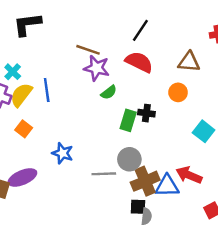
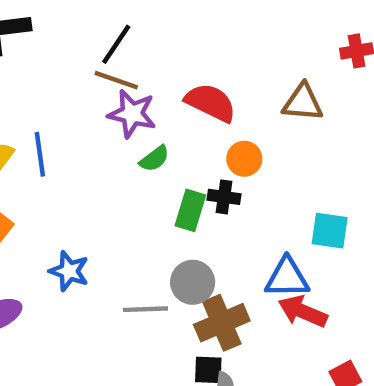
black line: (140, 30) -> (116, 44), moved
orange circle: (178, 92) -> (244, 159), moved
cyan square: (204, 131) -> (330, 231), turned -30
blue triangle: (167, 186) -> (287, 278), moved

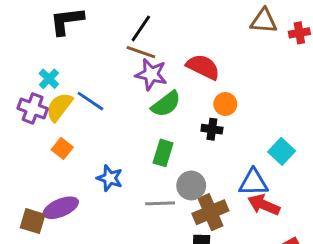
brown triangle: (303, 103) -> (264, 21), moved
blue line: (40, 154) -> (90, 101), turned -48
green semicircle: (154, 159) -> (166, 104), size x1.5
green rectangle: (190, 210) -> (163, 153), moved
cyan square: (330, 231) -> (282, 151), turned 35

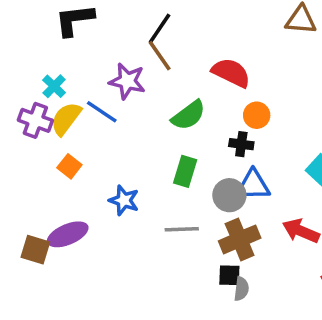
brown line: (141, 52) -> (160, 56), turned 36
purple star: (151, 74) -> (127, 81), moved
blue triangle: (253, 183) -> (253, 185), moved
gray circle: (191, 186) -> (229, 195), moved

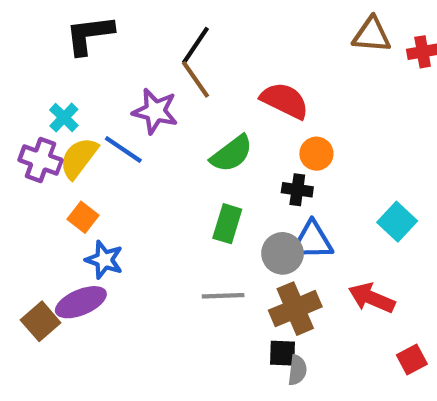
blue star: (124, 200) -> (104, 260), moved
brown square: (35, 250) -> (41, 321), turned 32

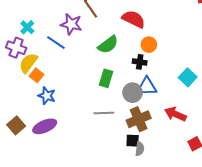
yellow semicircle: (79, 158) -> (28, 63), moved
purple ellipse: (81, 302) -> (45, 126), moved

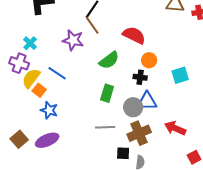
blue line: (56, 43) -> (57, 73), moved
cyan square: (188, 77) -> (180, 75), moved, turned 30
black square: (133, 141) -> (123, 153), moved

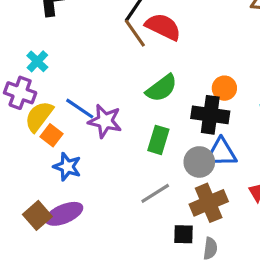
red semicircle: (134, 35) -> (163, 27), moved
purple star: (73, 40) -> (105, 121), moved
black cross: (140, 77) -> (210, 115), size x1.6
gray line: (105, 127) -> (155, 193), turned -30
brown square: (19, 139) -> (37, 215), moved

